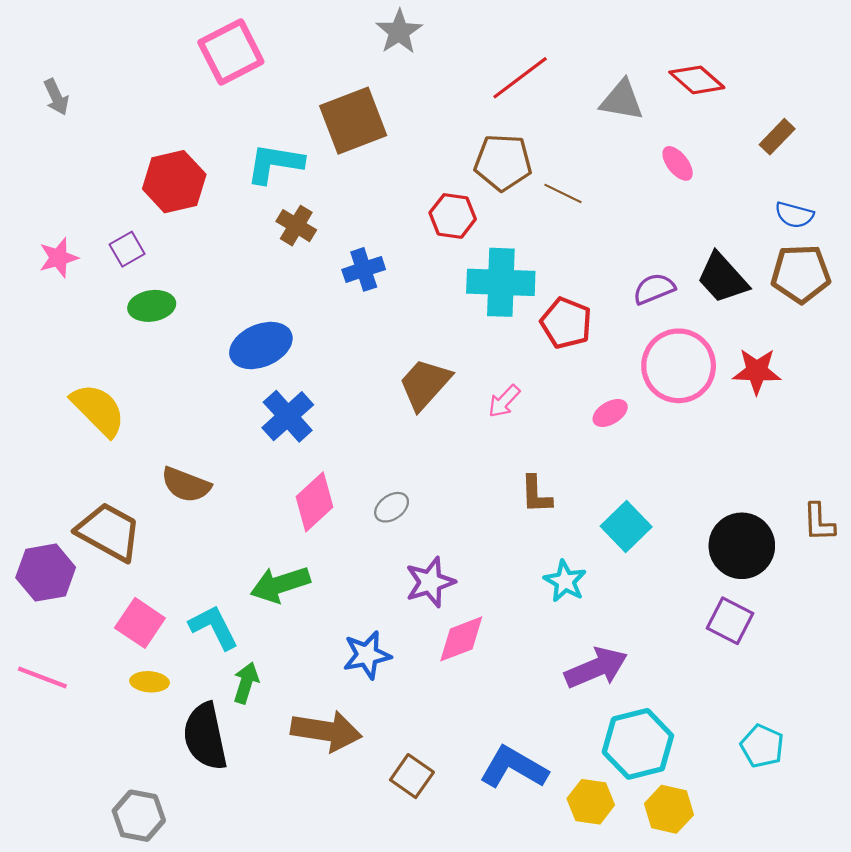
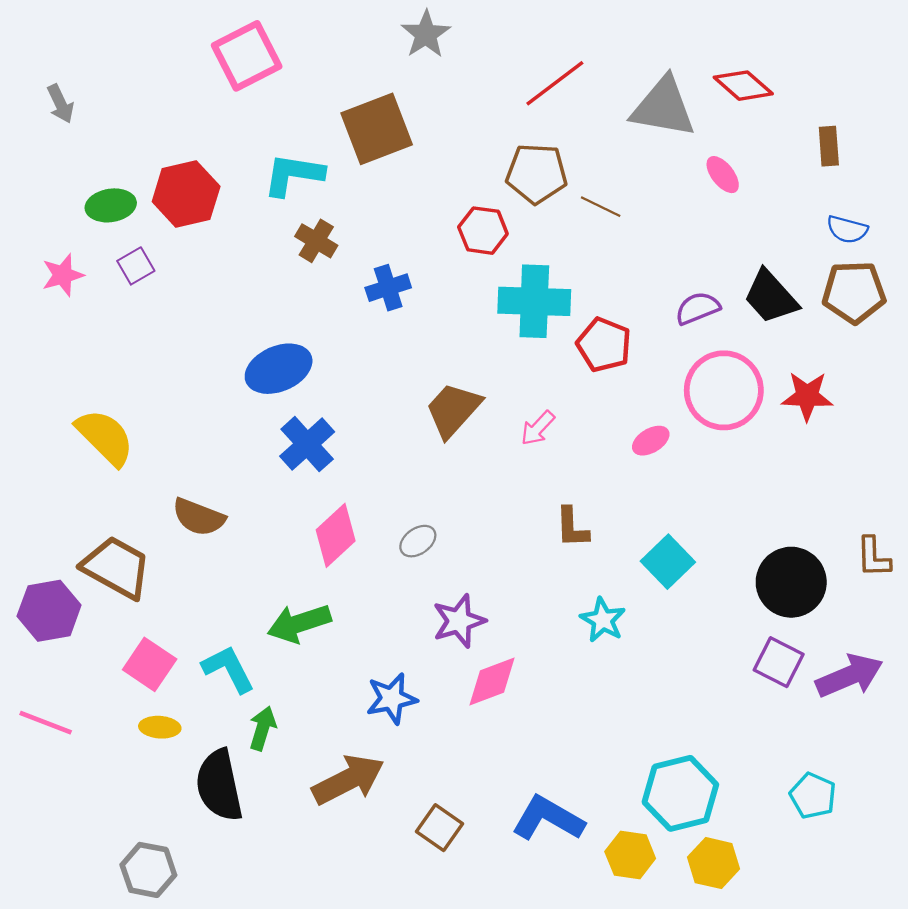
gray triangle: (622, 100) -> (663, 107), size x1.4
brown rectangle: (777, 137) -> (829, 146), turned -48
green ellipse: (152, 306) -> (111, 205), moved
purple arrow: (596, 668) -> (849, 676), moved
brown arrow: (326, 731) -> (348, 780), turned -36

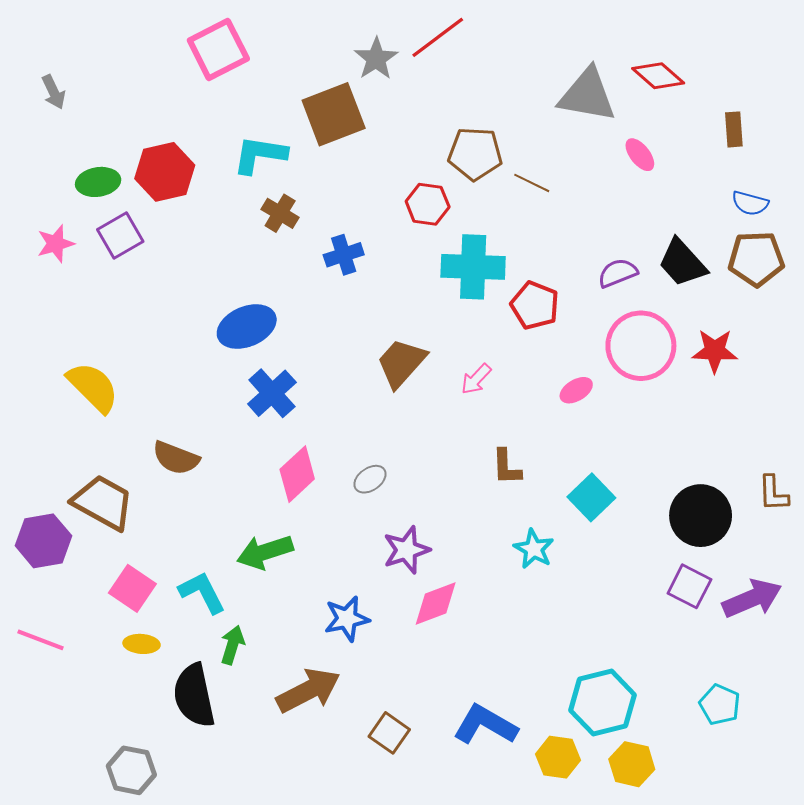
gray star: (426, 34) -> (376, 59), moved
red line: (555, 83) -> (438, 37), moved
purple square: (136, 266) -> (120, 236), size x1.4

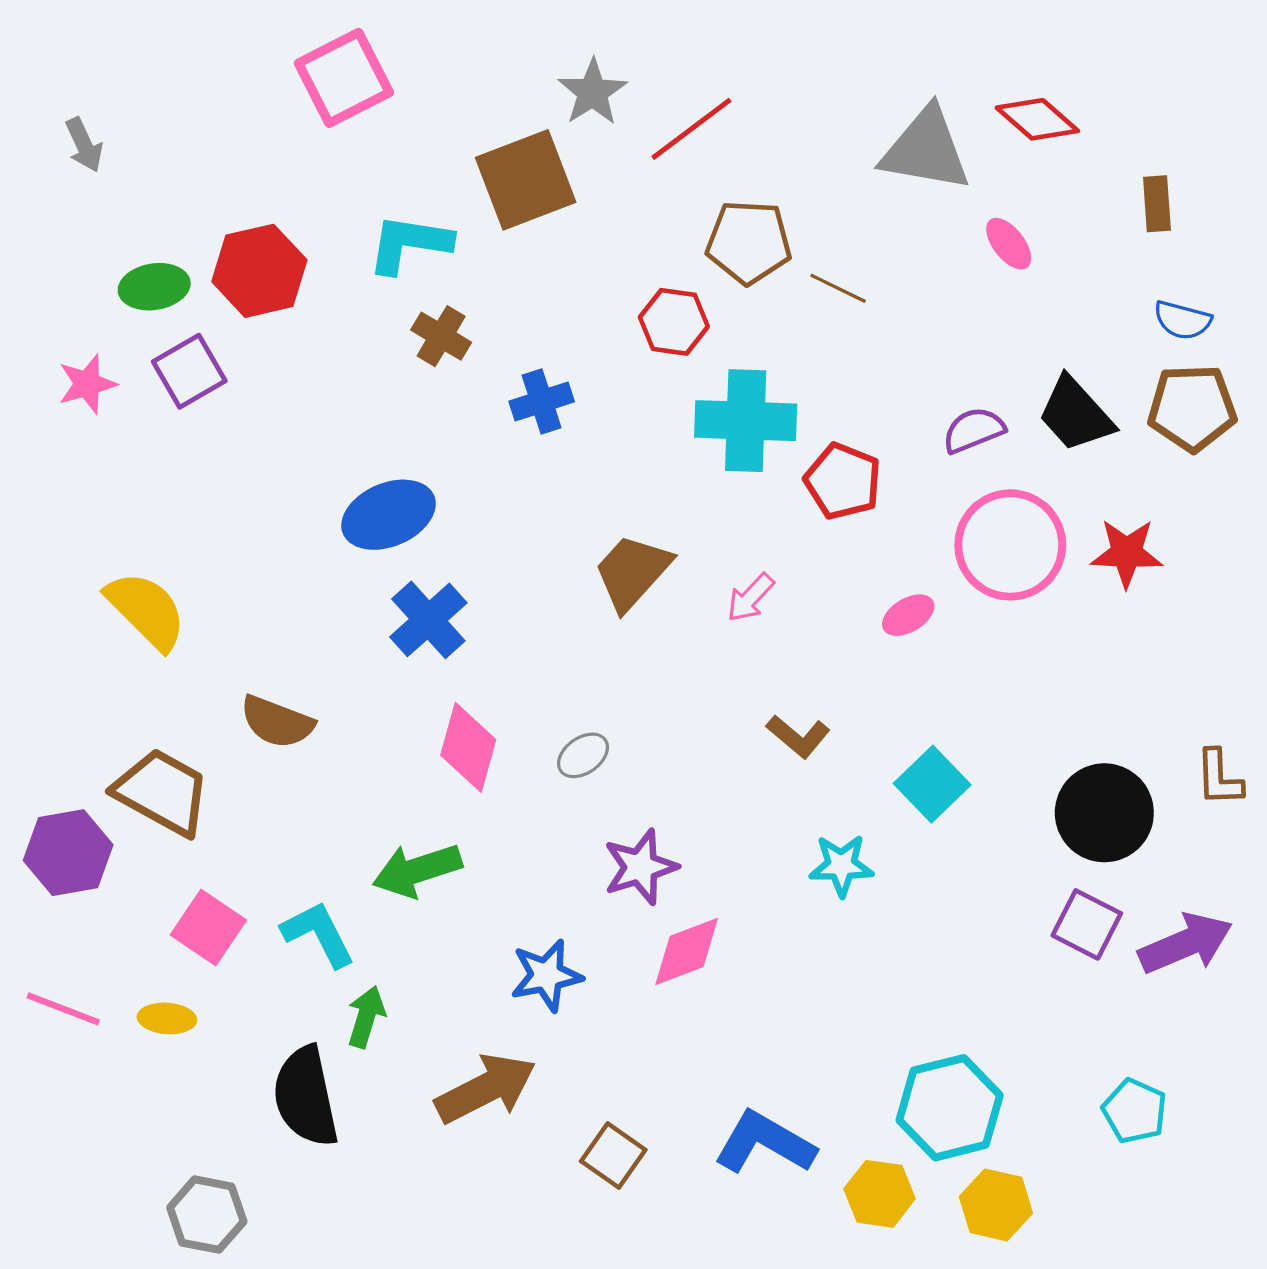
red line: (438, 37) -> (691, 129), moved
brown L-shape: (506, 467) -> (798, 736), turned -48
pink diamond: (297, 474) -> (468, 747), turned -32
cyan star: (534, 549) -> (841, 865), turned -30
yellow ellipse: (142, 644) -> (167, 1018), moved

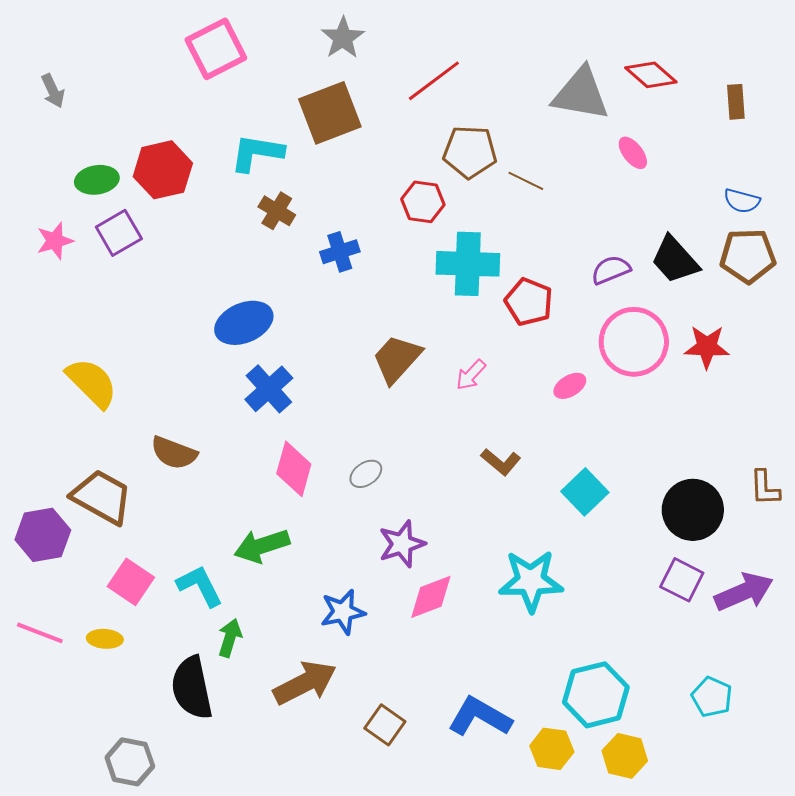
gray star: (593, 92) -> (343, 38), moved
brown rectangle: (1157, 204) -> (736, 102), moved
cyan star: (841, 865) -> (531, 581), moved, size x1.6

